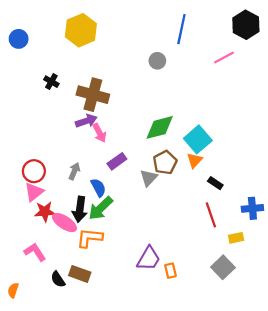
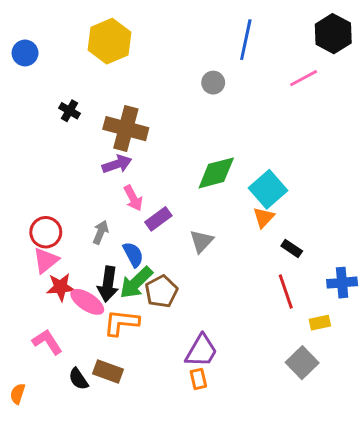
pink arrow: (99, 133) -> (133, 198), moved
brown pentagon: (165, 162) -> (161, 291), moved
orange rectangle: (170, 271) -> (198, 379), moved

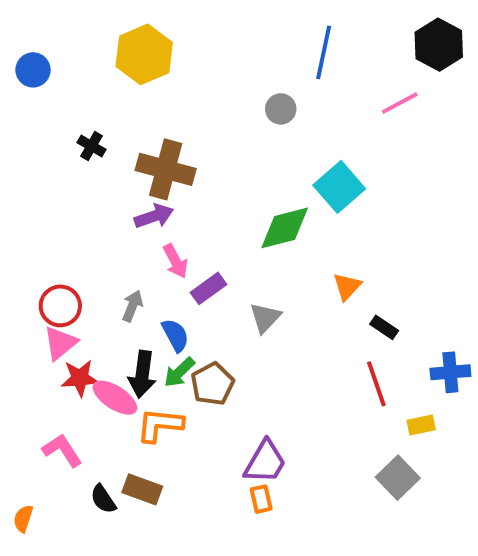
cyan square: (268, 189) -> (339, 187), moved
green arrow: (136, 283) -> (179, 372), size x0.7

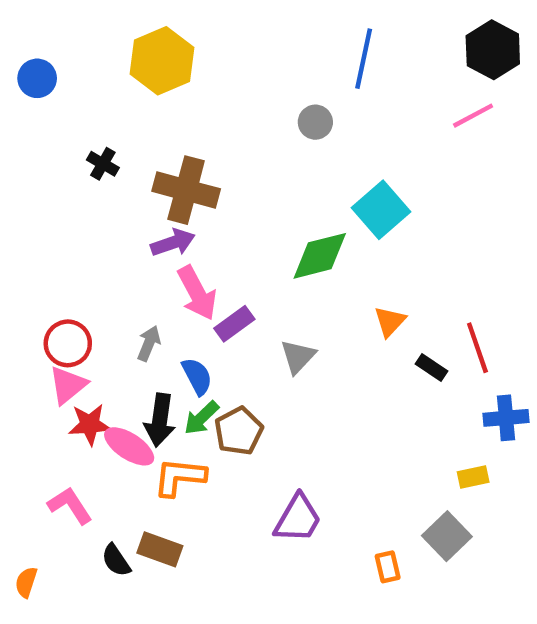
pink line: (400, 103) -> (473, 116), moved
pink arrow: (175, 261) -> (197, 293), size x1.4
red line: (376, 384) -> (477, 348), moved
orange rectangle: (261, 499) -> (388, 567), moved

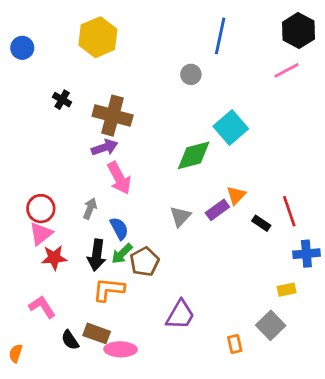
purple rectangle: (234, 324) -> (217, 210), moved
pink ellipse: (129, 446) -> (121, 349), moved, turned -32

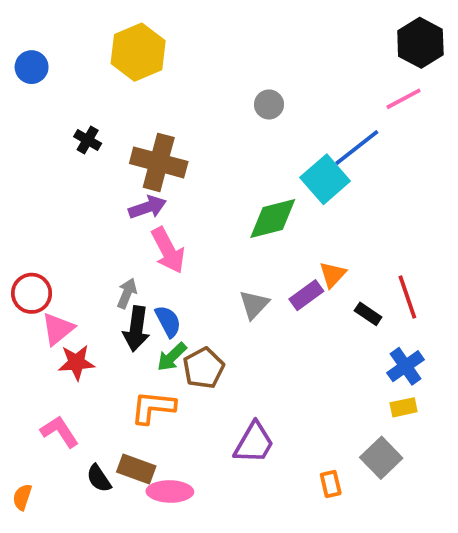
blue line: (220, 36) -> (357, 147), moved, turned 40
red circle: (41, 209) -> (32, 293), moved
blue cross: (306, 254) -> (405, 366), moved, turned -30
black arrow: (97, 255) -> (136, 329), moved

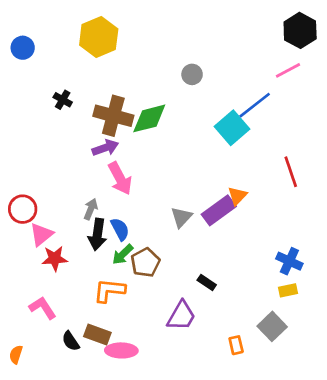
green diamond: (273, 219) -> (149, 118), moved
purple rectangle: (306, 295) -> (219, 210), size x1.4
red line: (407, 297) -> (291, 172), moved
black rectangle: (368, 314) -> (207, 282), moved
blue cross: (405, 366) -> (289, 261), turned -30

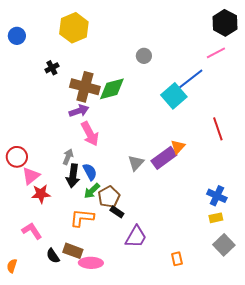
black cross: (63, 100) -> (52, 68), moved, turned 32
black rectangle: (207, 282) -> (117, 212), moved
gray square: (272, 326) -> (224, 245), moved

